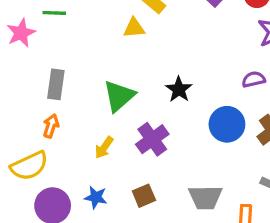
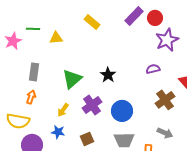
yellow triangle: (134, 28) -> (56, 38), moved
blue circle: (227, 124) -> (122, 111), moved
yellow semicircle: (29, 166) -> (18, 121), turned 35
blue star: (96, 197) -> (58, 132), moved

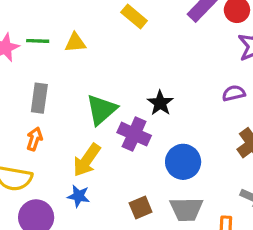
green line: (33, 29) -> (38, 41), moved
purple cross: (92, 105) -> (134, 134), moved, turned -30
yellow arrow: (63, 110) -> (87, 160), size x1.5
brown square: (87, 139) -> (141, 208), moved

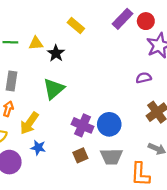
black star: (160, 103) -> (56, 53), moved
purple cross: (134, 134) -> (83, 125), moved
yellow arrow: (87, 160) -> (29, 123), moved

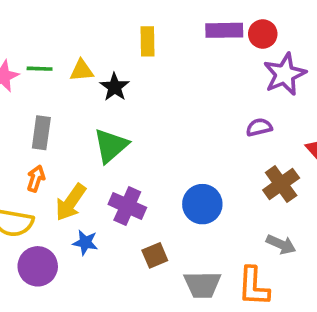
purple rectangle: (123, 19) -> (224, 30), turned 45
yellow rectangle: (76, 26) -> (147, 41), turned 49
purple cross: (83, 125) -> (127, 206), moved
gray trapezoid: (111, 157) -> (202, 285), moved

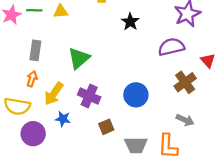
black star: (115, 87) -> (130, 22), moved
purple semicircle: (259, 127) -> (171, 47), size x1.6

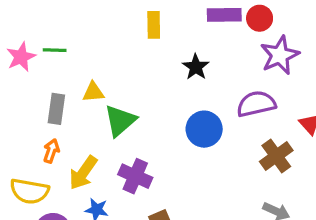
yellow triangle: (61, 11) -> (93, 92), moved
blue circle: (136, 95) -> (204, 129), moved

